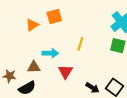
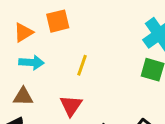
yellow line: (80, 44) -> (82, 65), moved
cyan arrow: (50, 53) -> (31, 62), moved

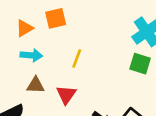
brown triangle: (23, 97) -> (36, 85), moved

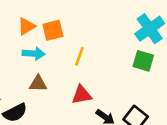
orange square: (56, 18) -> (53, 30), moved
red triangle: (66, 95) -> (82, 95), moved, turned 45

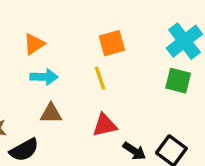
orange square: (53, 30) -> (112, 43), moved
yellow line: (79, 56) -> (100, 78), turned -36

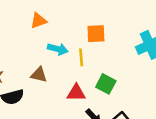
cyan arrow: (44, 77) -> (58, 49), moved
green square: (178, 81) -> (106, 84), moved

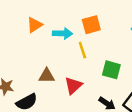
cyan arrow: (58, 49) -> (62, 33), moved
red triangle: (76, 93) -> (73, 86), moved, turned -30

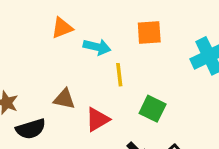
orange square: (91, 25) -> (149, 32), moved

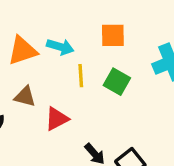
orange triangle: (62, 28) -> (23, 51), moved, size x1.4
green square: (153, 109) -> (117, 82), moved

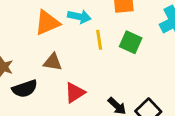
red triangle: (57, 119) -> (75, 93), moved

